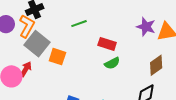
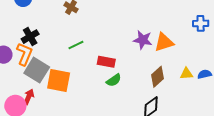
orange square: (57, 57) -> (59, 80), size x1.4

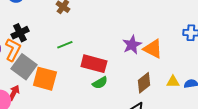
purple star: (143, 40) -> (132, 45), turned 30
orange triangle: (164, 42) -> (153, 49), turned 40
red rectangle: (106, 62) -> (94, 64), size x1.4

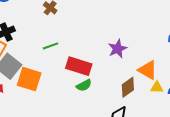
orange triangle: (153, 49) -> (148, 70), moved

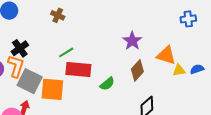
red rectangle: (79, 66) -> (78, 70), moved
brown diamond: (128, 87) -> (137, 70), moved

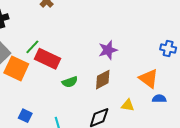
green line: (66, 52) -> (32, 47), moved, turned -35
orange triangle: (166, 55) -> (149, 79), moved
yellow triangle: (179, 70) -> (128, 105), moved

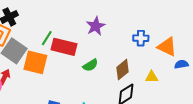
blue cross: (168, 48) -> (141, 38), moved
purple star: (108, 50) -> (96, 26), moved
brown diamond: (103, 80) -> (122, 70), moved

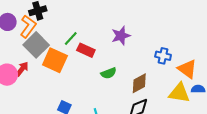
red rectangle: (64, 47) -> (86, 50), size x0.7
yellow triangle: (152, 77) -> (179, 93), moved, size x1.6

